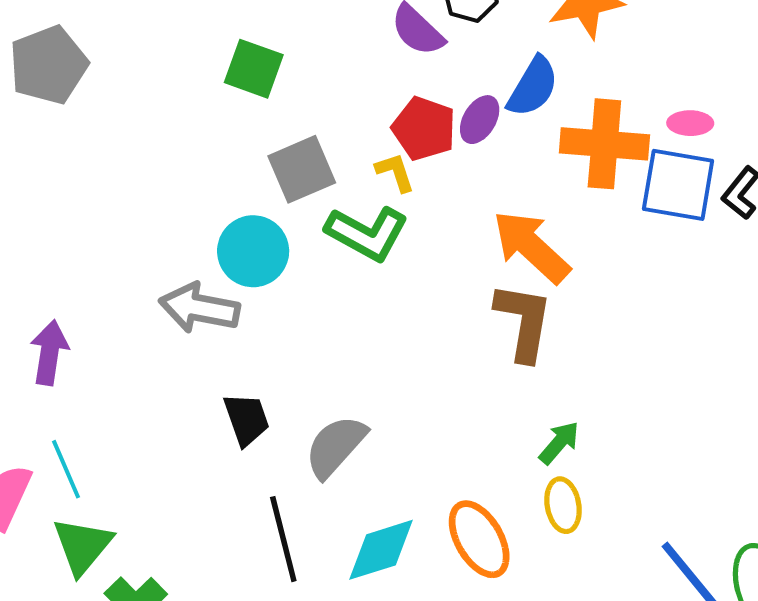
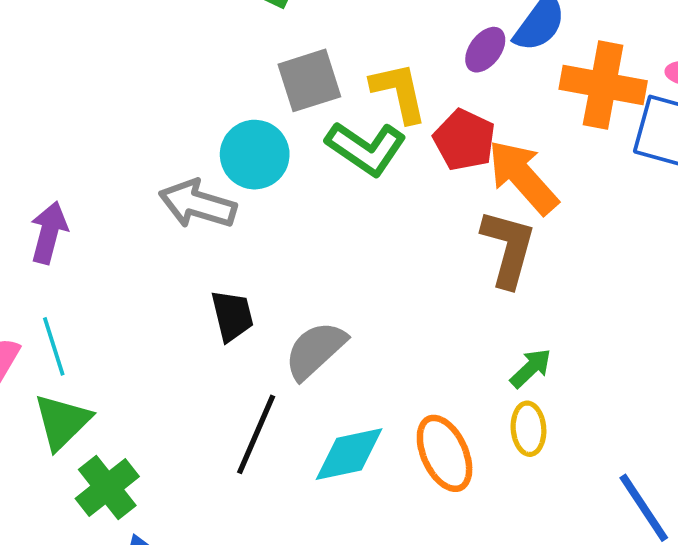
red pentagon: (424, 128) -> (464, 140), moved
yellow L-shape: (395, 172) -> (399, 92), size x1.6
black line: (283, 539) -> (256, 434), turned 32

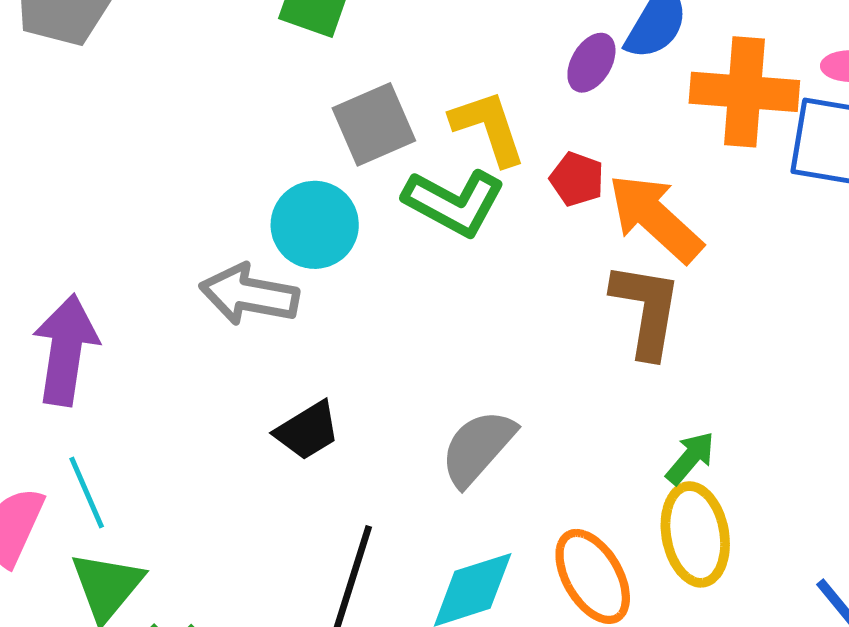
red pentagon: (464, 140) -> (577, 179), size x0.7
purple arrow: (49, 233) -> (66, 350), size x1.4
black trapezoid: (232, 316) -> (307, 431), turned 78
gray semicircle: (315, 350) -> (478, 448), moved
yellow ellipse: (528, 429) -> (695, 534), size x1.5

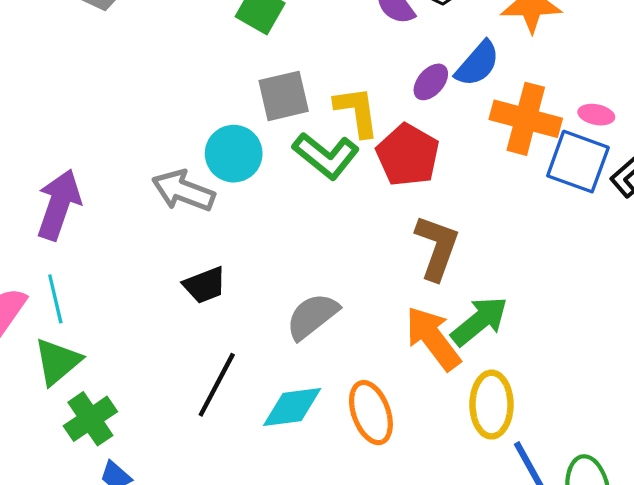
red pentagon: (577, 179) -> (408, 155), size x1.8
orange arrow: (655, 218) -> (433, 338), moved
green arrow: (690, 458) -> (479, 321), moved, size x1.6
yellow ellipse: (695, 534) -> (492, 405), moved

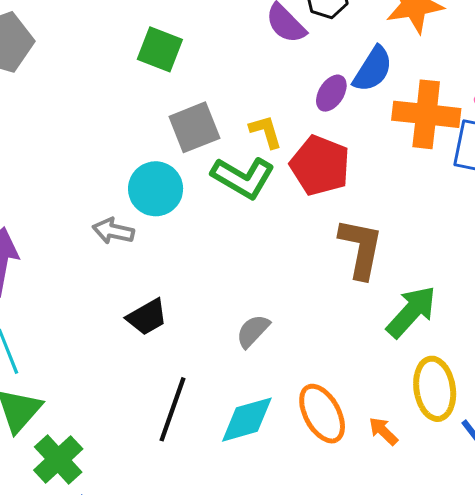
yellow L-shape: (357, 111) -> (266, 132), size x0.7
gray arrow: (183, 191) -> (113, 231), size x0.7
gray semicircle: (312, 316) -> (253, 331), size x0.7
orange arrow: (433, 338) -> (383, 431), moved, size x0.5

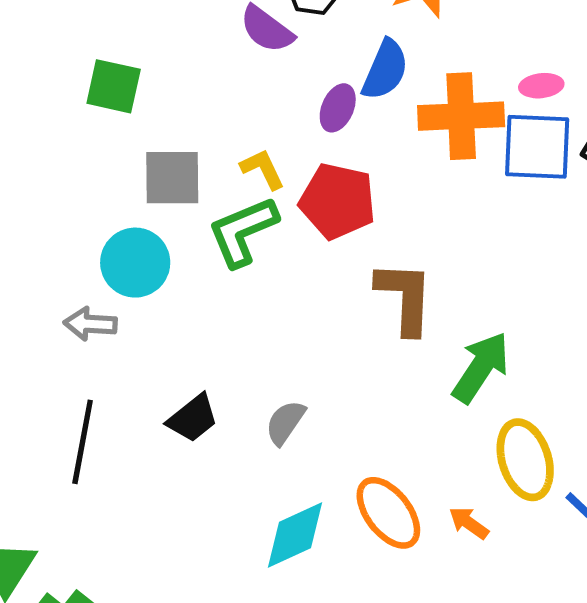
gray square: (194, 127) -> (172, 178), turned 30
green L-shape: (243, 178) -> (243, 231), turned 136
black trapezoid: (147, 317) -> (193, 418), moved
black line: (172, 409) -> (83, 442), moved

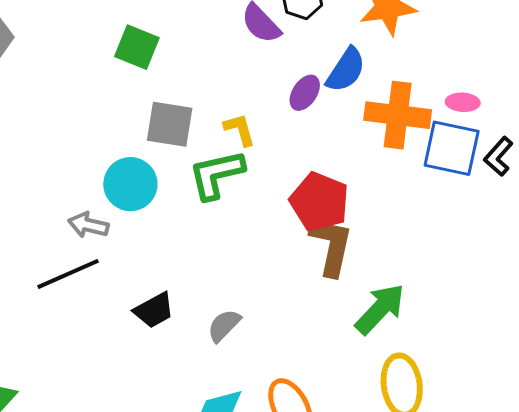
red pentagon: (338, 201) -> (319, 202), moved
black line: (83, 442) -> (68, 274), moved, turned 46

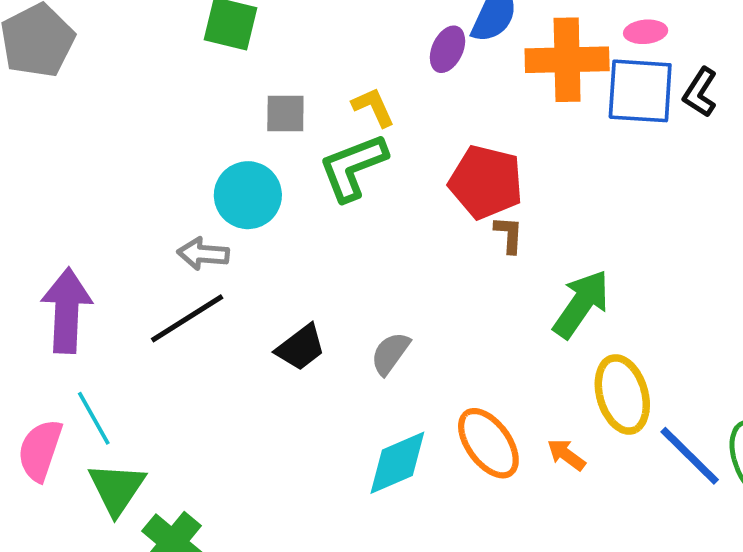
gray square: (170, 124) -> (285, 113), size x0.7
brown L-shape: (331, 246) -> (509, 235), size x0.5

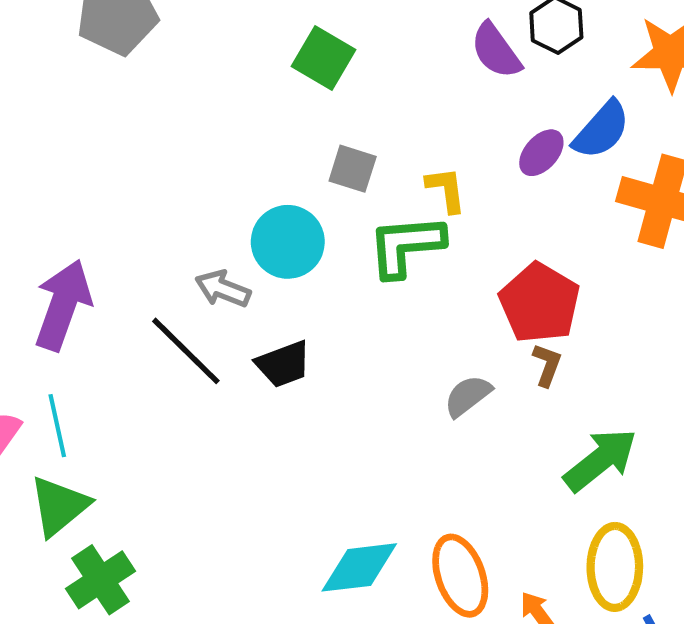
black line: (187, 318) -> (186, 351), turned 60
black trapezoid: (301, 347) -> (283, 364), moved
gray semicircle: (390, 353) -> (468, 396), moved

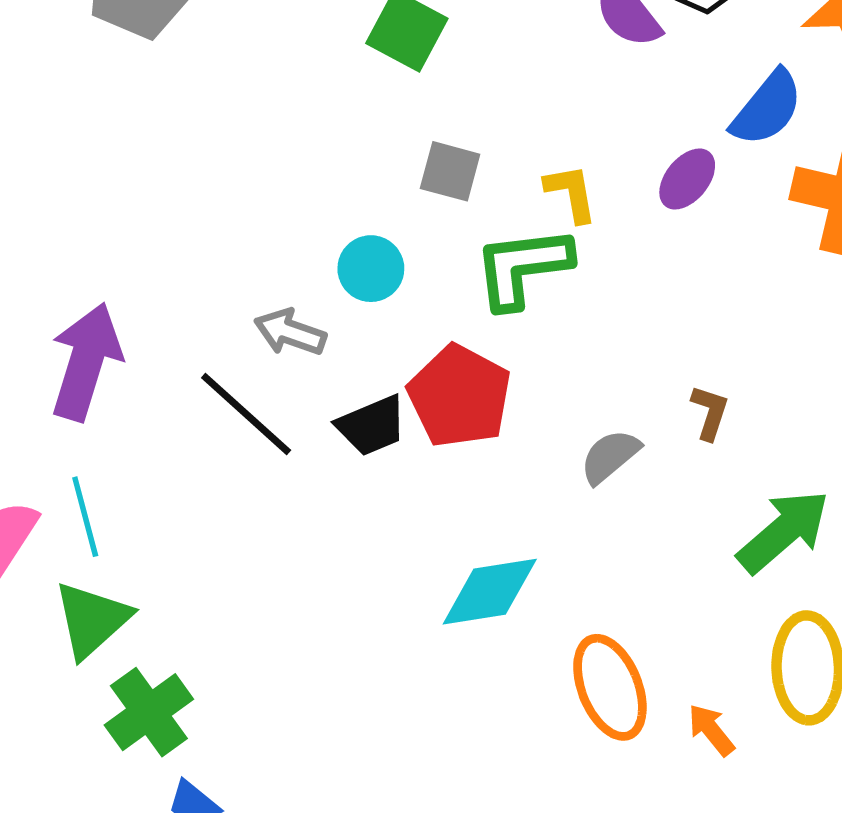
purple ellipse: (541, 153) -> (687, 179), moved
cyan circle: (288, 242) -> (371, 269), size x0.7
red pentagon: (540, 303) -> (459, 396), moved
cyan diamond: (359, 567) -> (490, 592), moved

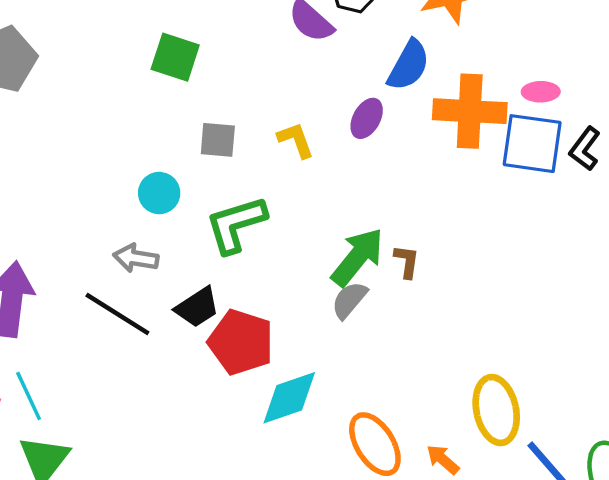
green L-shape: (523, 267) -> (236, 224), moved
cyan circle: (371, 269) -> (159, 193), moved
red pentagon: (459, 396) -> (241, 342), moved
green arrow: (784, 531) -> (357, 257), moved

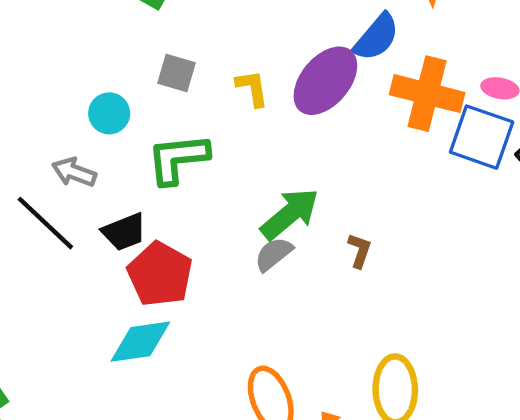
purple ellipse: (367, 118) -> (325, 81), size x1.8
brown L-shape: (407, 261) -> (359, 250), moved
cyan diamond: (289, 398) -> (140, 342), moved

